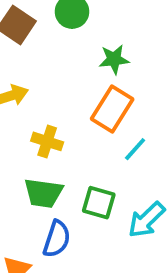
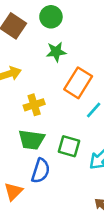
green star: (114, 59) -> (56, 52), moved
yellow cross: (47, 141) -> (34, 105), turned -36

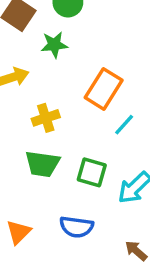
green star: (56, 52) -> (54, 45), moved
blue semicircle: (41, 171) -> (76, 227), moved, turned 80

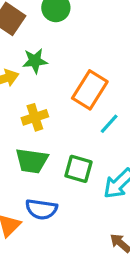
green star: (54, 45) -> (35, 61), moved
blue semicircle: (76, 227) -> (41, 209), moved

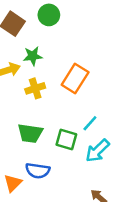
yellow cross: (35, 117) -> (35, 88), moved
cyan line: (109, 124) -> (90, 123), moved

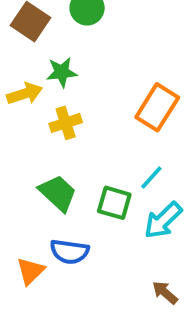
orange rectangle: (75, 78) -> (157, 107), moved
green trapezoid: (30, 133) -> (58, 193), turned -145

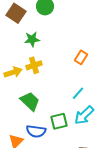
yellow arrow: (25, 94) -> (13, 72), moved
orange rectangle: (157, 107) -> (81, 57), size x0.6
green square: (114, 203) -> (59, 121), moved, turned -30

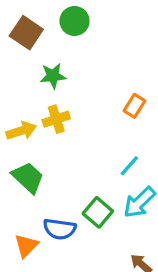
green trapezoid: (30, 101) -> (28, 177), moved
green square: (59, 121) -> (98, 212), turned -36

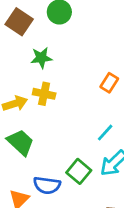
yellow cross: (56, 119) -> (44, 94), turned 30

